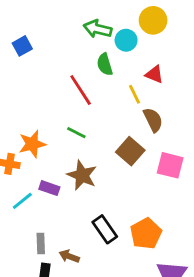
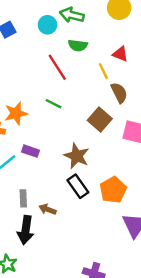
cyan circle: (126, 40) -> (47, 25), moved
green semicircle: (105, 64) -> (78, 45), turned -66
brown star: (82, 175) -> (77, 156), moved

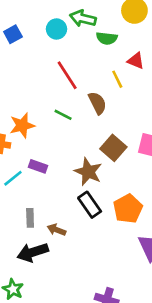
green semicircle: (78, 45) -> (107, 38), moved
brown semicircle: (119, 93) -> (97, 103), moved
brown square: (100, 119) -> (113, 148), moved
black arrow: (26, 230) -> (33, 252), turned 64

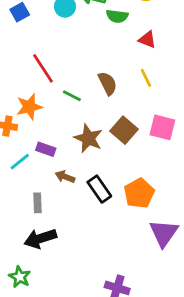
red line: (67, 75) -> (43, 68), moved
yellow line: (117, 79) -> (146, 78), moved
brown star: (88, 172) -> (88, 138), moved
brown arrow: (57, 230) -> (65, 177), moved

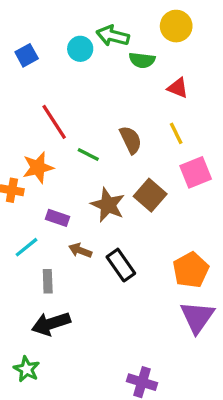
pink square: (162, 127) -> (196, 172), moved, turned -36
cyan line: (20, 162) -> (27, 247), moved
orange pentagon: (139, 193) -> (191, 270), moved

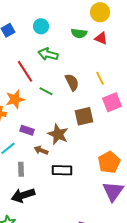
green arrow: (113, 36) -> (48, 54), moved
red triangle: (178, 88) -> (101, 38), moved
brown square: (150, 195) -> (84, 116), turned 36
brown star: (108, 205) -> (58, 134), moved
black rectangle: (121, 265) -> (62, 170), moved, turned -54

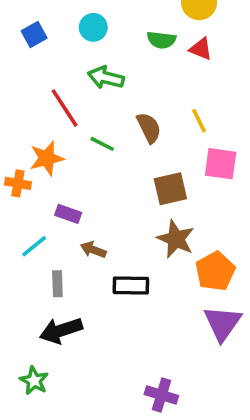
pink square: (112, 102) -> (221, 164), turned 30
brown star: (58, 134) -> (176, 239), moved

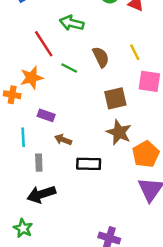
cyan line: (34, 246) -> (23, 137), turned -54

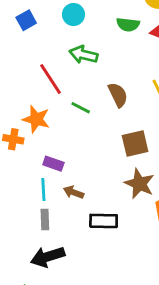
orange star: (32, 78) -> (36, 119), turned 30
cyan line: (23, 137) -> (43, 189), moved

